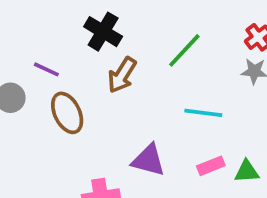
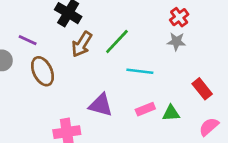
green line: (184, 50) -> (117, 41), moved

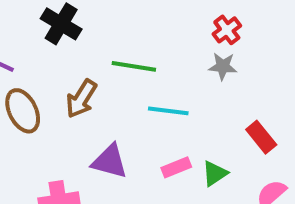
green line: (117, 41) -> (134, 66), turned 56
brown arrow: (82, 44) -> (81, 99), moved
green triangle: (171, 113) -> (215, 173), turned -30

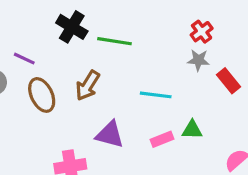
green line: (134, 66) -> (115, 41), moved
red rectangle: (261, 137) -> (229, 81), moved
green triangle: (215, 173) -> (192, 130), moved, turned 35

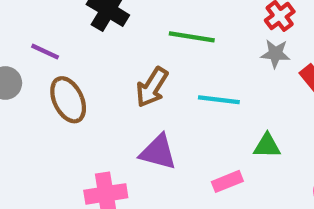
green line: (115, 41) -> (192, 37), moved
brown arrow: (88, 85) -> (152, 87), moved
pink rectangle: (162, 139) -> (227, 181), moved

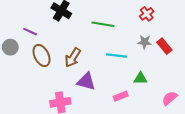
gray star: (275, 54) -> (145, 42), moved
brown arrow: (152, 87) -> (73, 58), moved

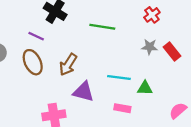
purple line: (30, 32) -> (36, 36), moved
cyan line: (116, 55) -> (119, 78), moved
pink rectangle: (121, 96) -> (122, 108), turned 32

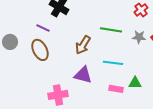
green line: (102, 27) -> (111, 30), moved
brown arrow: (68, 65) -> (83, 45), moved
green triangle: (145, 88) -> (135, 83), moved

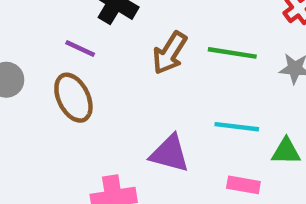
brown arrow: (83, 45) -> (170, 53), moved
green triangle: (135, 83) -> (286, 151), moved

